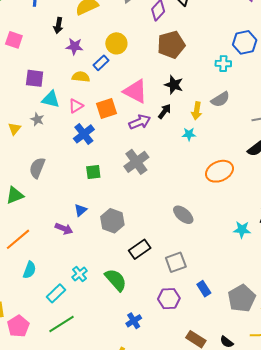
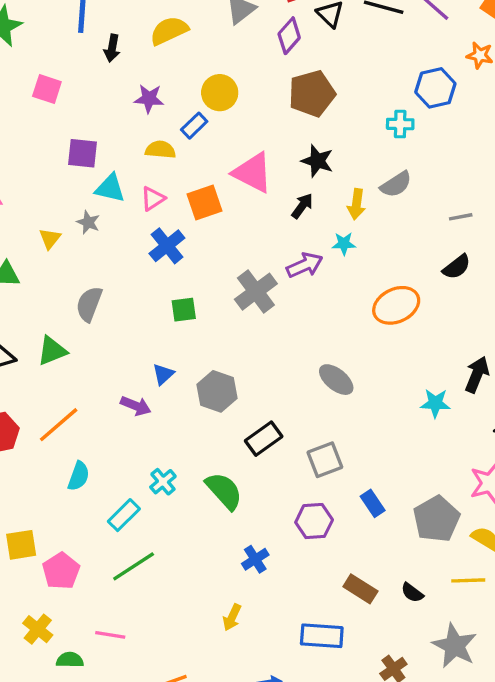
black arrow: (58, 25) -> (112, 48), moved
purple arrow: (140, 122) -> (305, 265), moved

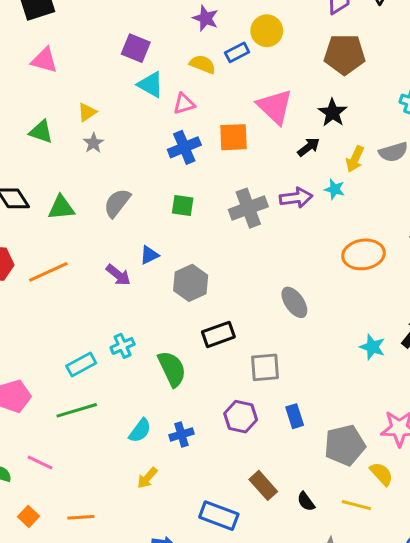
orange square: (204, 202) -> (234, 137), moved
gray star: (88, 222) -> (94, 143), moved
gray semicircle: (89, 304) -> (117, 203), moved
cyan semicircle: (79, 476) -> (140, 431), moved

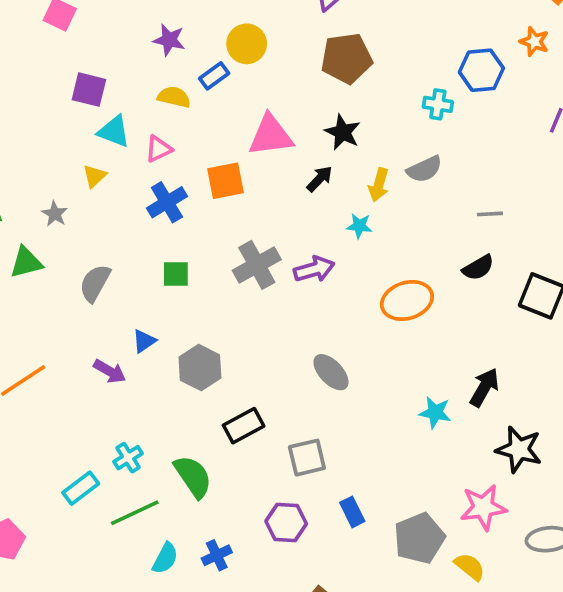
pink triangle: (275, 107) -> (271, 136), turned -42
yellow triangle: (87, 112) -> (94, 176), moved
purple arrow: (296, 198) -> (314, 269), moved
green triangle: (61, 208) -> (26, 262), moved
green line: (77, 410) -> (135, 513), moved

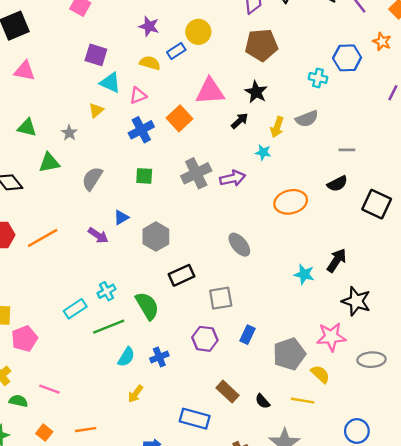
orange square: (226, 181) -> (180, 118), turned -35
blue rectangle: (352, 512) -> (248, 335), turned 48

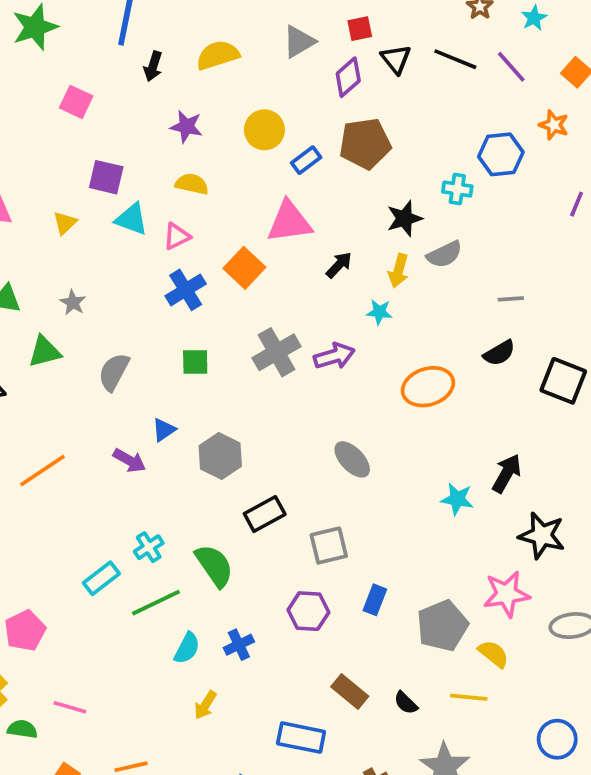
blue rectangle: (176, 51) -> (306, 160), moved
black star: (256, 92) -> (404, 218), moved, turned 30
yellow triangle: (96, 110) -> (65, 223), moved

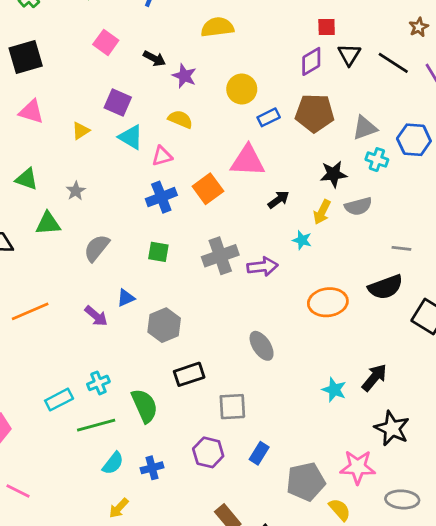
gray triangle: (299, 42) -> (365, 128), moved
black arrow: (153, 66) -> (154, 58), moved, turned -90
black semicircle: (499, 353) -> (386, 287), size x1.4

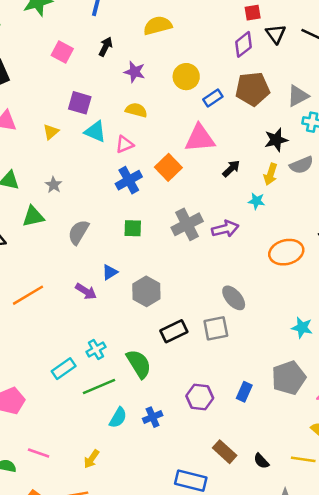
black arrow: (154, 58) -> (105, 47), moved, turned -84
gray square: (232, 407) -> (216, 328), moved
gray pentagon: (306, 482) -> (289, 378), moved
yellow arrow: (119, 508) -> (91, 459), moved

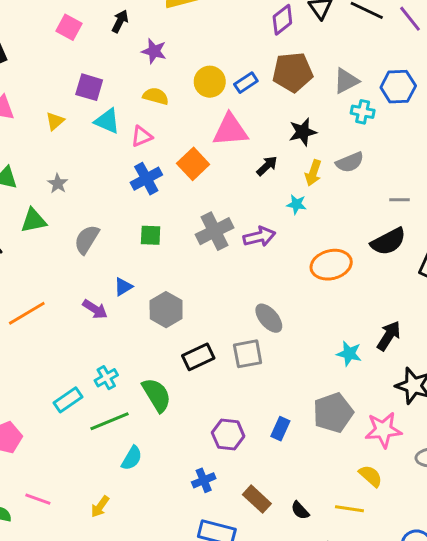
yellow circle: (186, 77) -> (210, 82), moved
black star: (276, 140) -> (303, 132), moved
blue cross: (153, 417) -> (204, 480), moved

